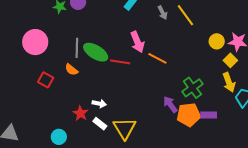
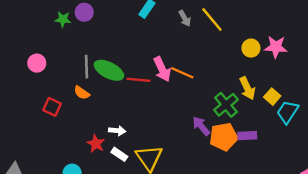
pink circle: (35, 42) -> (37, 63), size x0.6
pink arrow: (137, 42) -> (162, 69), moved
yellow square: (230, 60) -> (272, 97), moved
yellow arrow: (229, 82) -> (247, 88), moved

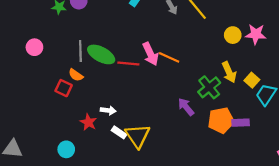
red square: (52, 107) -> (64, 88), moved
purple rectangle: (247, 136) -> (241, 123), moved
orange pentagon: (224, 137) -> (221, 120), moved
white rectangle: (119, 154) -> (119, 132), moved

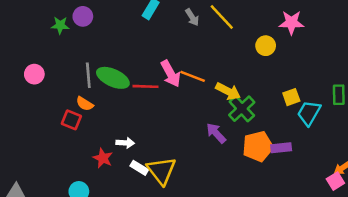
pink star: (256, 34) -> (291, 23), moved
yellow arrow: (229, 72) -> (228, 91), moved, turned -35
yellow square: (252, 80) -> (291, 97), turned 32

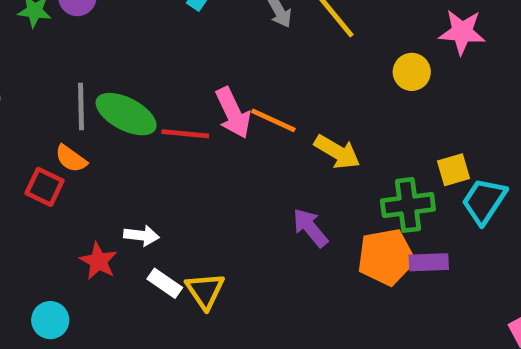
green cross: (242, 109) -> (408, 205), moved, turned 32
yellow triangle: (161, 171) -> (205, 291), size x0.7

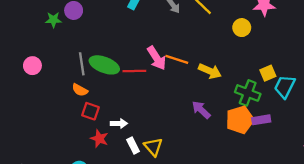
red square: (45, 187) -> (90, 111), moved
green cross: (408, 205) -> (248, 93), turned 35
white rectangle: (165, 283) -> (133, 145), turned 35

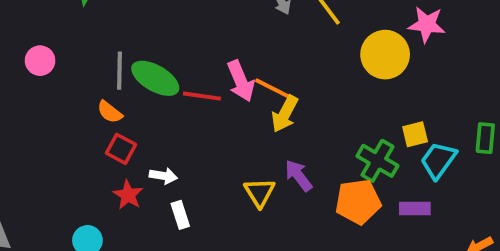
yellow circle: (242, 28) -> (385, 55), size x1.6
yellow arrow: (210, 71) -> (285, 114), moved, turned 85
purple rectangle: (261, 120) -> (415, 209), moved
yellow triangle: (153, 147) -> (260, 193), moved

